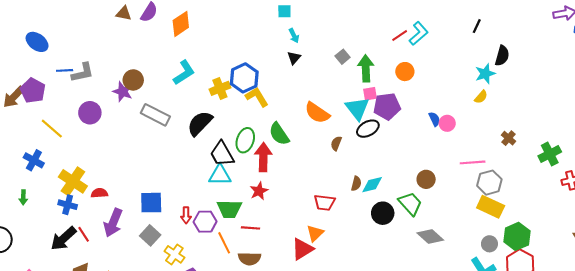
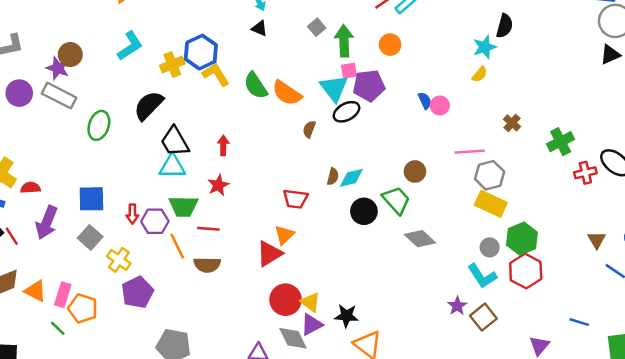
black triangle: (294, 58) -> (259, 28), turned -48
gray rectangle: (155, 115) -> (59, 96), moved
green semicircle: (279, 134) -> (256, 86), moved
green ellipse: (245, 140) -> (99, 125), moved
red arrow: (263, 157) -> (223, 145), size x0.6

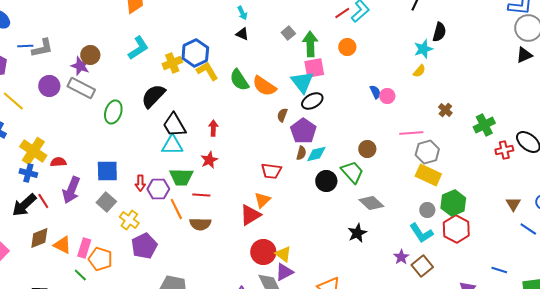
pink square: (349, 71) -> (314, 68), size x1.5
purple pentagon: (369, 86) -> (303, 131), moved, turned -30
black star: (346, 316) -> (357, 233), moved, turned -30

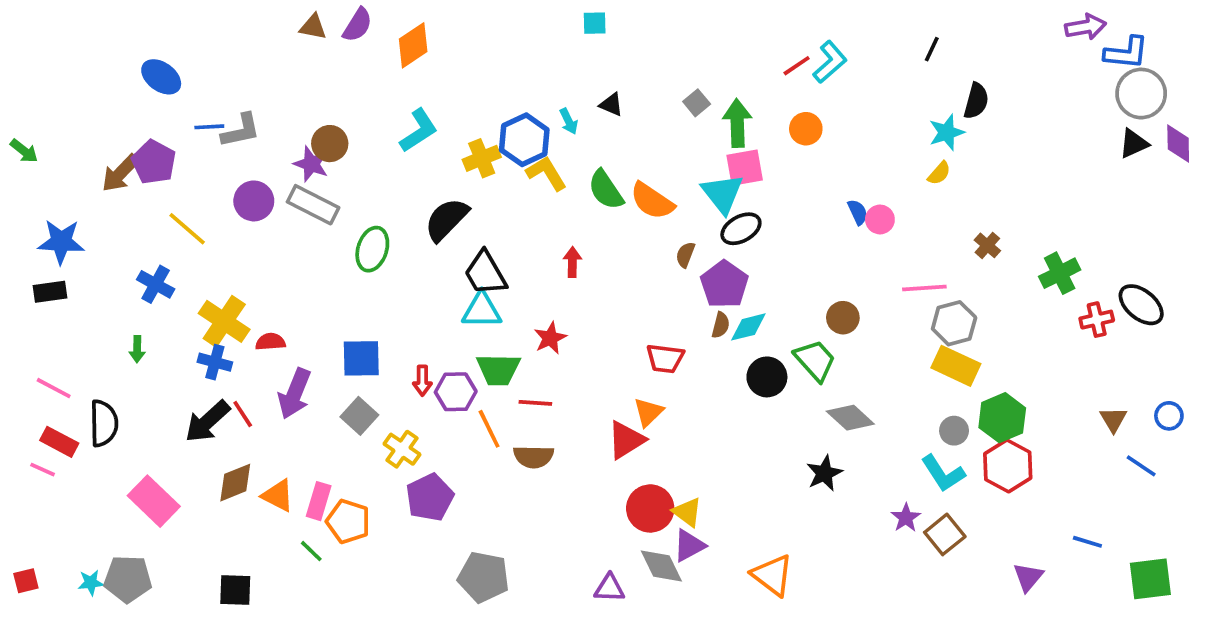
cyan arrow: (242, 13) -> (569, 121), moved
red arrow: (213, 128) -> (572, 262), moved

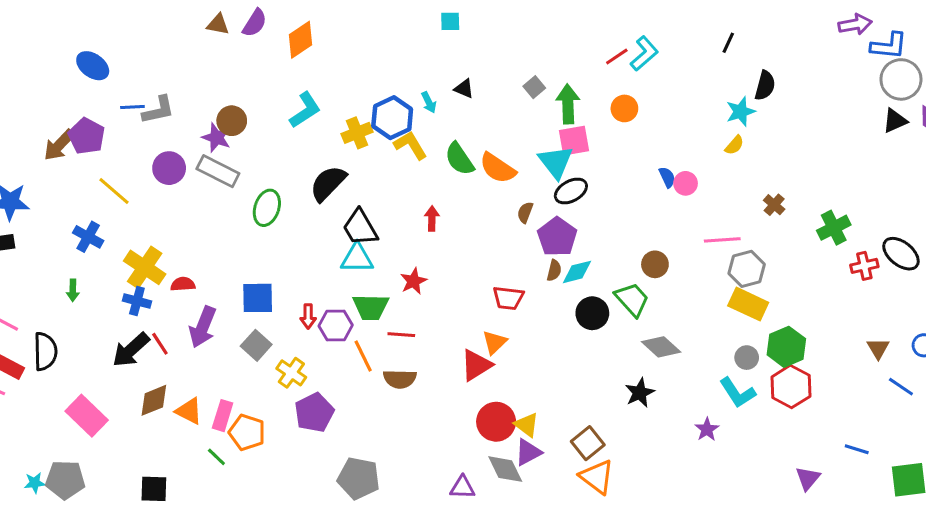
brown square: (945, 534) -> (588, 443), moved

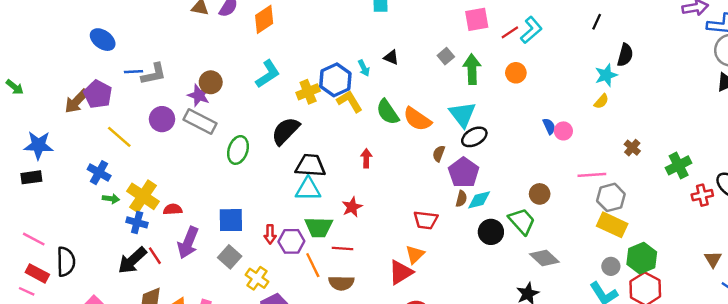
pink square: (574, 141) -> (477, 19), moved
black trapezoid: (360, 228) -> (310, 165), turned 124
green arrow: (73, 290) -> (111, 199), moved, turned -84

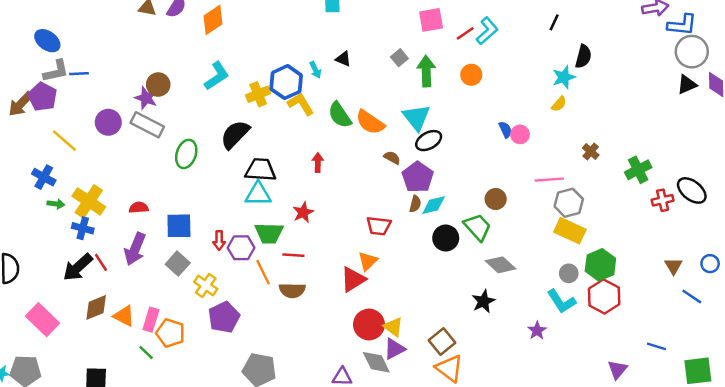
gray L-shape: (154, 74) -> (56, 71), moved
brown semicircle: (439, 154) -> (392, 158), turned 98
red semicircle: (173, 209) -> (139, 208), moved

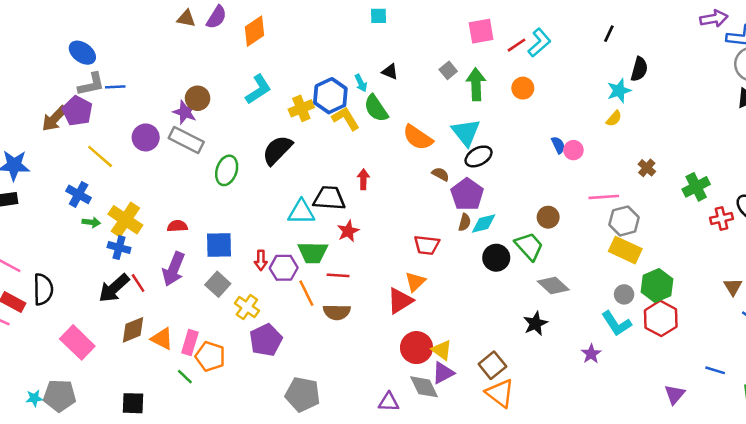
green semicircle: (340, 115) -> (376, 108), moved
black trapezoid: (261, 170) -> (329, 198), moved

